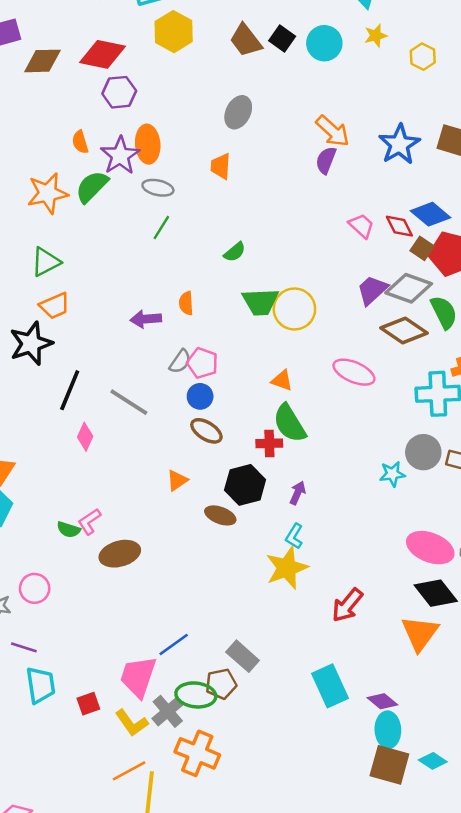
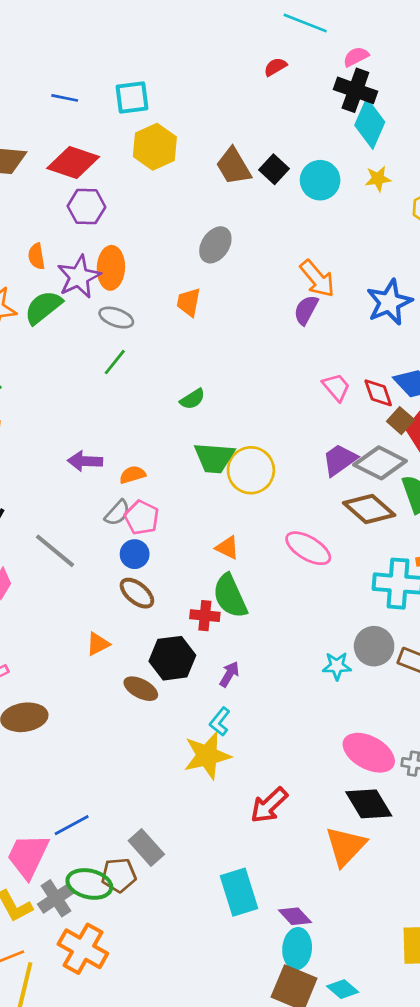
orange semicircle: (186, 303) -> (132, 475), moved, turned 70

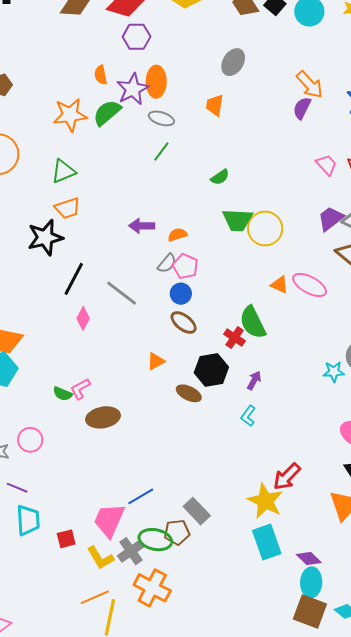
orange triangle: (227, 548) -> (279, 285), moved
red cross: (205, 616) -> (235, 338), turned 30
yellow star: (207, 756) -> (265, 501), moved, turned -30

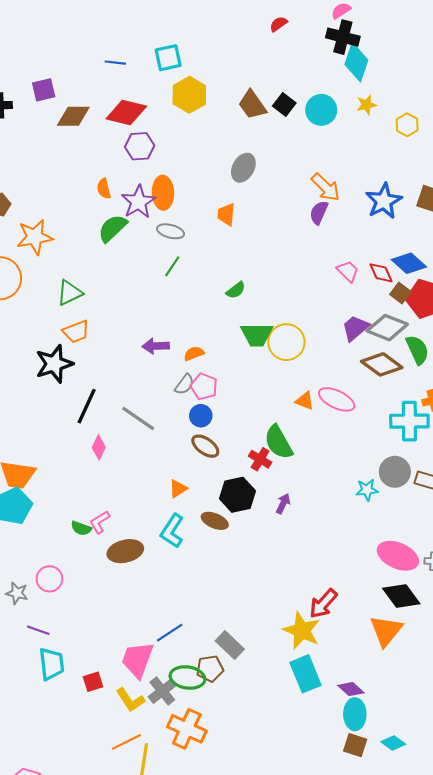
orange star: (70, 115) -> (35, 237), moved
cyan L-shape: (248, 416) -> (172, 531), moved, size x1.5
brown square: (310, 612) -> (355, 745), size x0.7

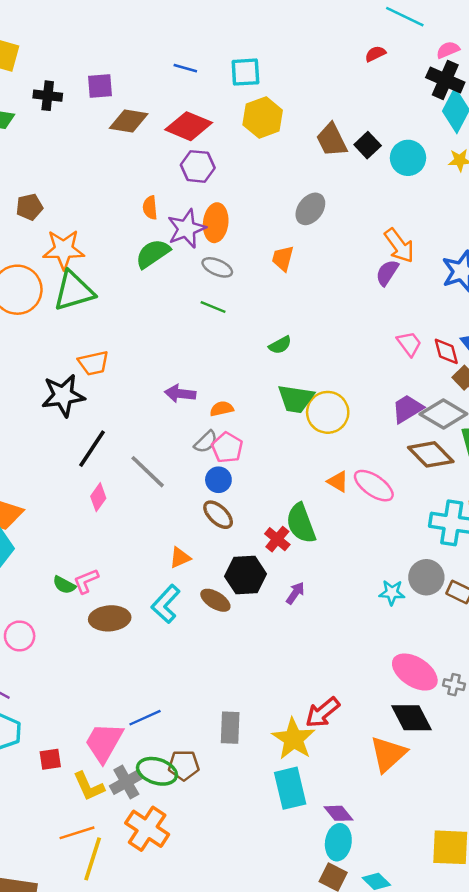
green line: (172, 266) -> (213, 307), turned 70
green triangle: (70, 293) -> (74, 291), moved, size x1.4
gray rectangle: (230, 645) -> (230, 728), moved, turned 40

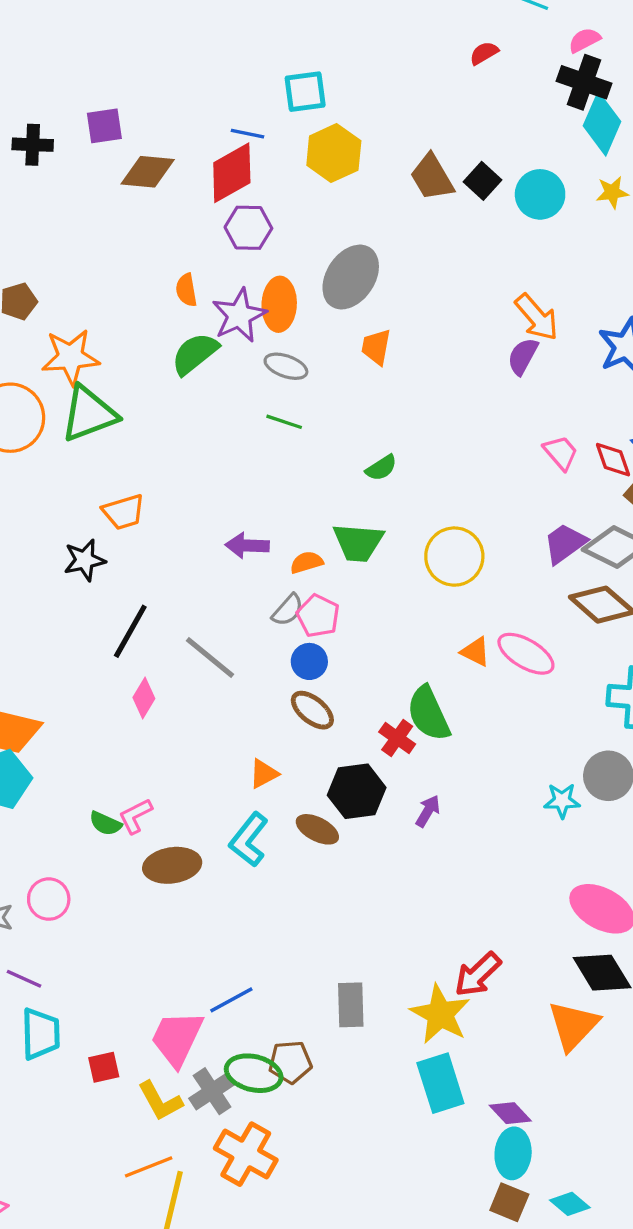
blue line: (185, 68) -> (248, 134), moved
red diamond: (189, 126) -> (232, 173), turned -48
gray ellipse: (310, 209) -> (351, 277), moved, size x1.4
black star: (63, 395) -> (85, 560), size x0.7
green trapezoid: (296, 399) -> (358, 542), moved

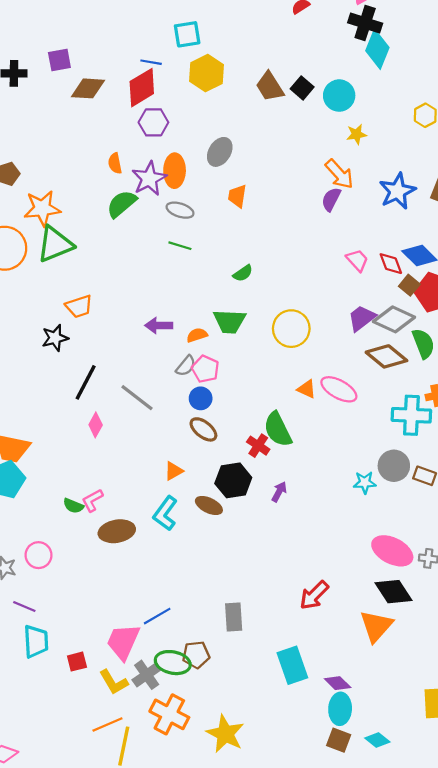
yellow star: (612, 192) -> (356, 134), moved
gray ellipse: (351, 277) -> (220, 152), size x0.7
yellow star: (440, 1014) -> (225, 734), moved

